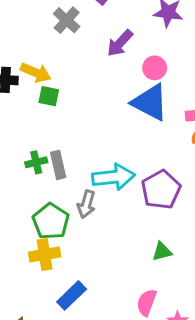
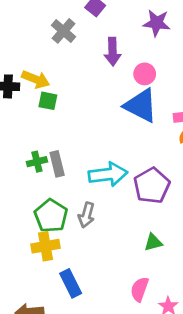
purple arrow: (120, 43) -> (113, 52), turned -44
gray arrow: (86, 204) -> (86, 215), moved
blue rectangle: (72, 295) -> (71, 283), turned -72

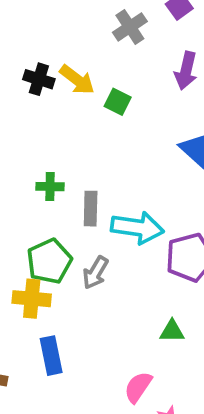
green square: (48, 101) -> (118, 102), moved
gray rectangle: (57, 164) -> (91, 209), moved

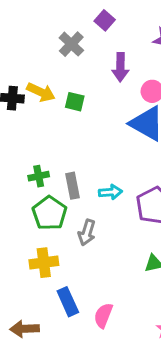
cyan arrow: (137, 228) -> (110, 192), size x0.6
green pentagon: (49, 261) -> (50, 213), moved
pink semicircle: (138, 387) -> (103, 315), moved

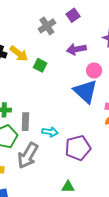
purple arrow: (120, 67) -> (76, 49), turned 66
gray arrow: (87, 233) -> (28, 156), size x1.5

